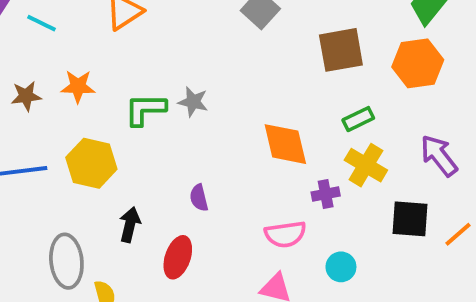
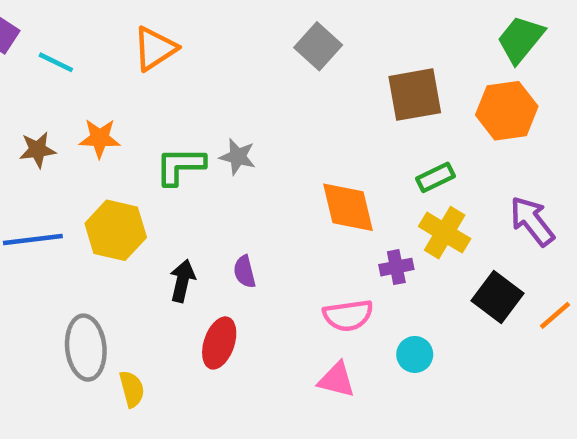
black square: (410, 219) -> (498, 297), turned 33
black arrow: (130, 225) -> (182, 281), moved

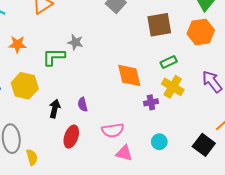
gray star: (238, 157) -> (75, 42), moved
black square: (498, 297) -> (204, 145), moved
pink semicircle: (348, 315) -> (113, 130), moved

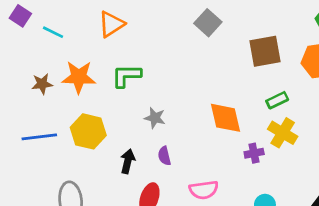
gray star: (75, 42) -> (155, 118), moved
orange star: (17, 44) -> (79, 77), size x1.4
green L-shape: (54, 57) -> (126, 76), moved

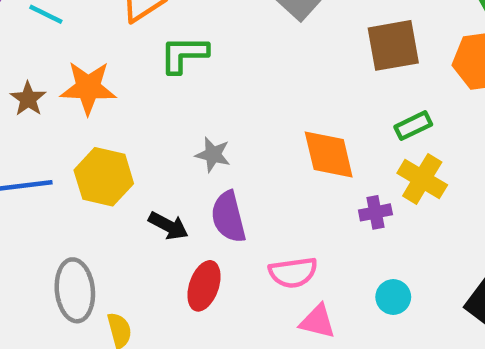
green L-shape: (126, 76) -> (184, 54), moved
brown star: (42, 84) -> (28, 99), turned -30
purple semicircle: (164, 156) -> (228, 217), size x1.6
black arrow: (128, 161) -> (168, 226), turned 105

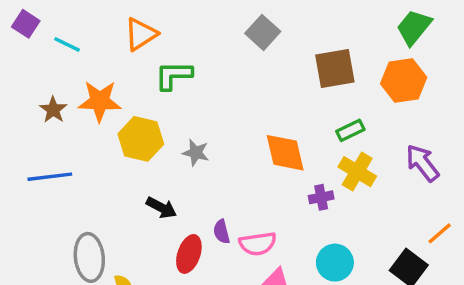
yellow hexagon: (104, 177) -> (141, 139), moved
purple semicircle: (228, 217) -> (222, 232), moved, size x0.6
cyan circle: (393, 297) -> (335, 263), size x1.4

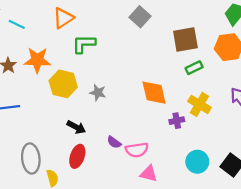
green rectangle: (350, 130) -> (194, 68), moved
purple semicircle: (222, 232) -> (114, 142), turned -40
red ellipse: (189, 254) -> (77, 156), moved
cyan circle: (335, 263) -> (197, 162), moved

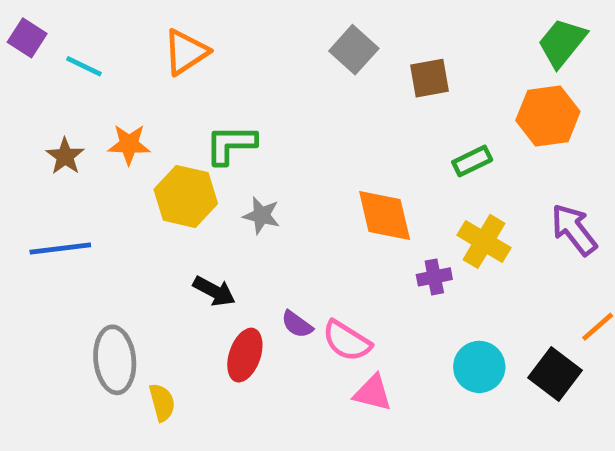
brown square: (185, 40) -> (430, 78), moved, size x0.7
green L-shape: (84, 44) -> (231, 144), moved
orange star: (37, 60) -> (129, 144), size x0.7
pink semicircle: (137, 150) -> (347, 341), turned 40
red ellipse: (77, 156) -> (245, 355), moved

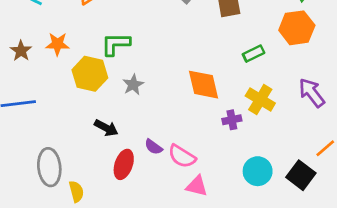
gray star: (261, 215) -> (133, 85), turned 30

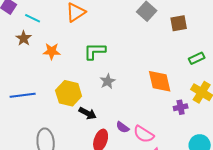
brown star: (21, 51) -> (24, 38), moved
yellow hexagon: (90, 74) -> (69, 93), moved

